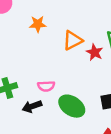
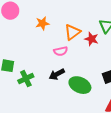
pink semicircle: (46, 86) -> (61, 51), moved
black arrow: (32, 106) -> (57, 74), moved

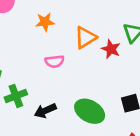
pink semicircle: (61, 51) -> (55, 61), moved
black arrow: (57, 74) -> (45, 111), moved

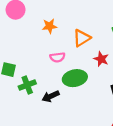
red star: (111, 49) -> (101, 59), moved
green ellipse: (90, 111) -> (75, 78), moved, turned -40

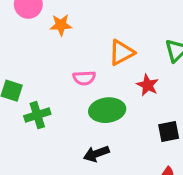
orange star: (50, 26) -> (61, 25), moved
black arrow: (51, 96) -> (96, 154), moved

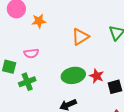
pink semicircle: (84, 78) -> (31, 53), moved
red star: (148, 85) -> (97, 76), moved

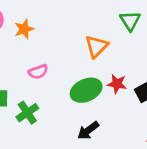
orange triangle: (80, 37) -> (96, 46), moved
pink semicircle: (31, 53) -> (38, 72), moved

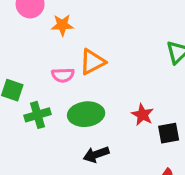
orange triangle: (96, 46) -> (92, 62), moved
green ellipse: (86, 90) -> (86, 114), moved

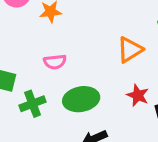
orange triangle: (92, 62) -> (130, 50), moved

